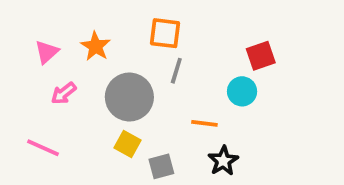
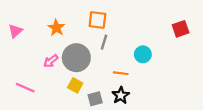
pink triangle: (47, 52) -> (15, 31), moved
red square: (261, 56) -> (181, 29), moved
pink arrow: (64, 93) -> (51, 61), moved
black star: (223, 161) -> (121, 95), moved

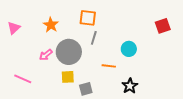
yellow square: (75, 85) -> (68, 77), turned -32
black star: (121, 95) -> (130, 86), moved

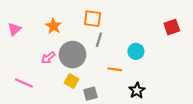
yellow square: (68, 77) -> (71, 81), turned 32

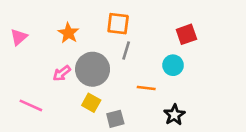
red square: (172, 27) -> (186, 34), moved

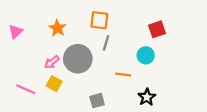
yellow square: (91, 103) -> (54, 84), moved

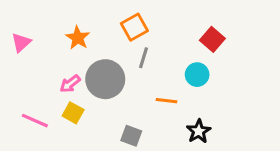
orange square: (99, 20) -> (134, 27), turned -36
red square: (157, 29) -> (212, 39), turned -30
gray square: (97, 101) -> (131, 136), turned 35

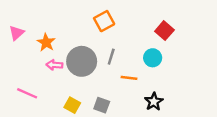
orange star: (78, 38) -> (46, 42), moved
gray line: (144, 58) -> (111, 57), moved
pink arrow: (70, 84) -> (54, 65), turned 42
yellow square: (73, 113) -> (72, 105), moved

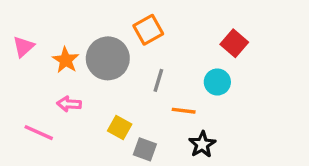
gray circle: (82, 61) -> (108, 58), moved
pink arrow: (54, 65) -> (69, 104), moved
black star: (154, 102) -> (202, 144), moved
yellow square: (72, 105) -> (120, 127), moved

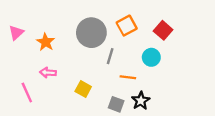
orange square: (148, 30) -> (127, 26), moved
gray circle: (108, 58) -> (91, 33), moved
pink line: (39, 133) -> (27, 93), turned 42
gray square: (145, 149) -> (116, 104), moved

